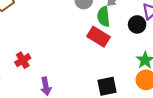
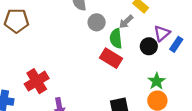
red cross: (23, 60) -> (37, 81), size x1.5

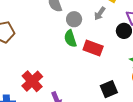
green semicircle: (116, 38) -> (70, 39), moved

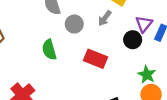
green semicircle: (70, 39) -> (49, 50), moved

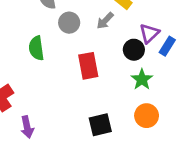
red rectangle: (96, 59) -> (88, 66), turned 50
green star: (147, 75) -> (142, 79), moved

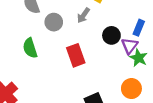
purple triangle: (149, 33) -> (130, 46), moved
green star: (142, 79) -> (139, 58), moved

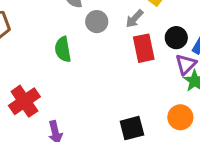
black circle: (111, 35) -> (176, 38), moved
red rectangle: (76, 55) -> (144, 48), moved

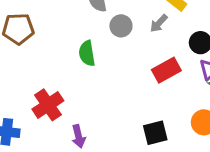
red rectangle: (144, 48) -> (166, 70), moved, turned 72

